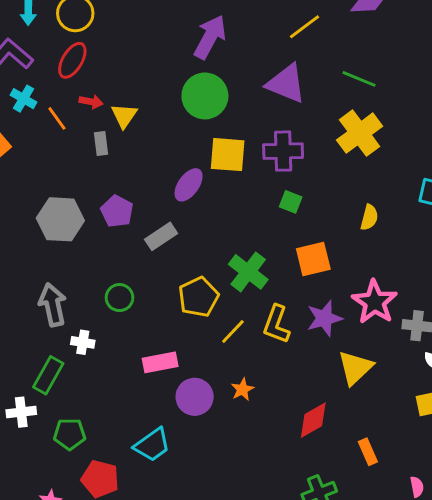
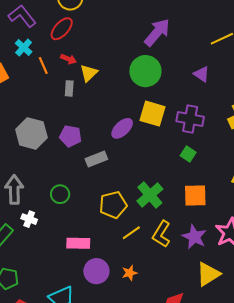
purple triangle: (286, 84) -> (202, 74), size x0.6
purple pentagon: (117, 211) -> (70, 136), turned -30
purple star: (324, 318) -> (194, 237), turned 30

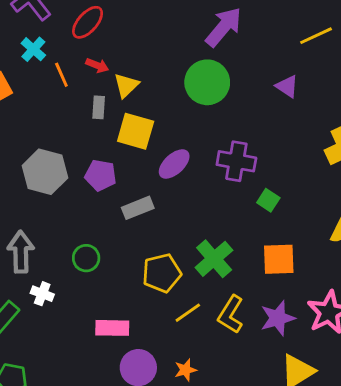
yellow square: (153, 114) -> (136, 131), moved
purple cross: (190, 119) -> (236, 161), moved
purple star: (194, 237) -> (278, 318), turned 30

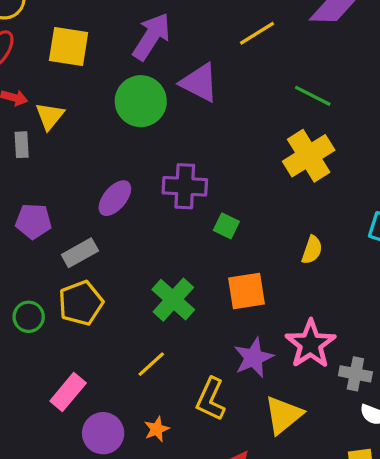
purple triangle: (287, 86) -> (199, 83), moved, size x1.5
yellow square: (136, 131) -> (69, 47), moved
yellow pentagon: (162, 273) -> (81, 303), moved
yellow L-shape: (231, 314) -> (211, 399), moved
pink rectangle: (112, 328) -> (68, 392), turned -44

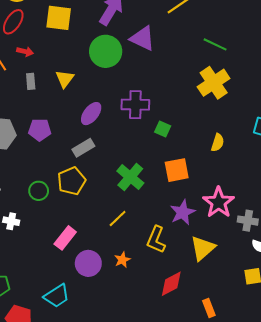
yellow triangle: (50, 116) -> (65, 79), moved
gray rectangle: (80, 253) -> (83, 148), moved

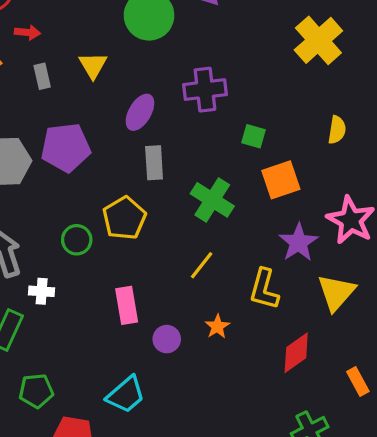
green square: (163, 129) -> (254, 136), moved
purple pentagon: (40, 130) -> (66, 148), size x1.4
gray rectangle: (83, 148) -> (154, 163), moved, turned -55
pink rectangle: (65, 238) -> (127, 305), turned -40
purple circle: (88, 263) -> (167, 339), size x0.7

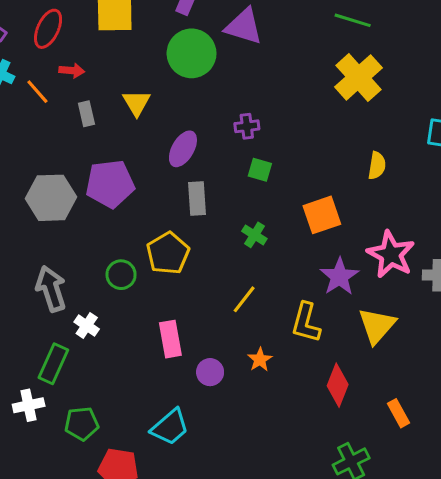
purple cross: (205, 90) -> (247, 126), size x0.6
green square: (254, 136) -> (260, 170), moved
green cross: (212, 200) -> (254, 235), size x0.6
white cross: (42, 291) -> (87, 326), turned 30
red diamond: (296, 353) -> (338, 385), turned -33

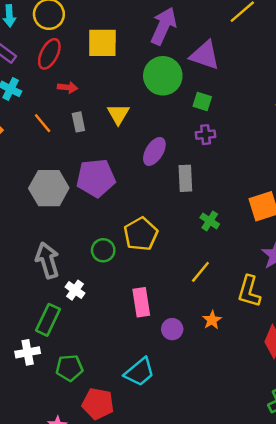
orange line: (37, 92) -> (43, 123), moved
green square: (260, 170) -> (202, 101), moved
gray rectangle: (197, 198) -> (185, 178), moved

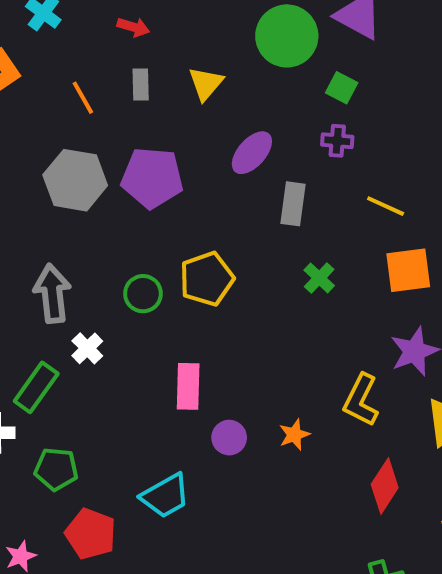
orange line: (43, 123) -> (83, 98), moved
yellow line: (200, 272) -> (386, 206), moved, turned 65

